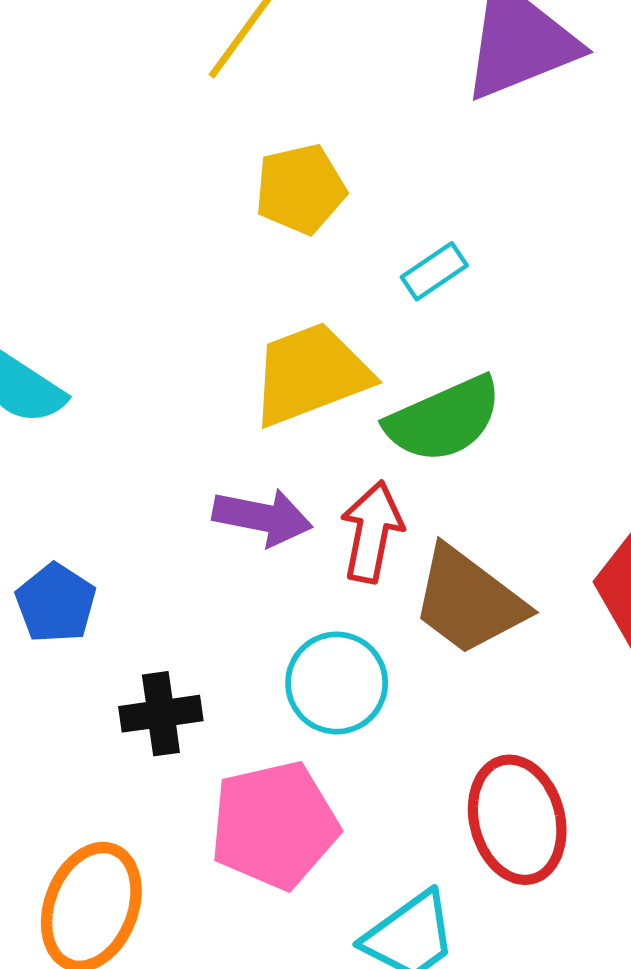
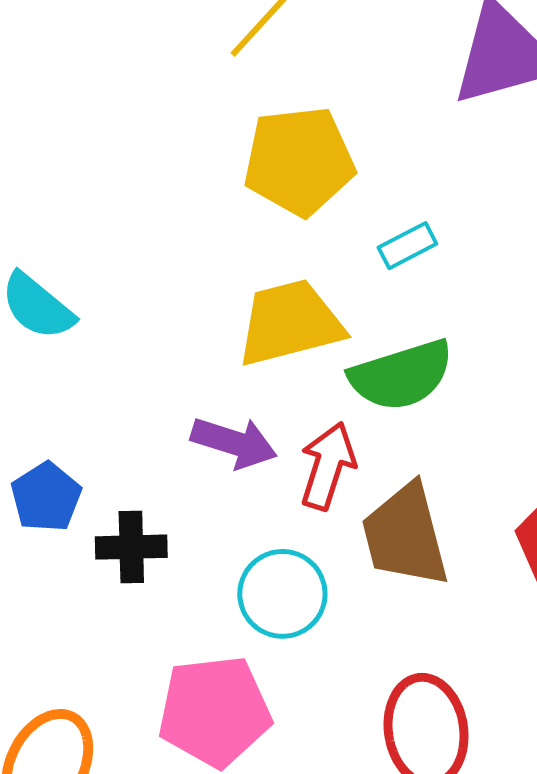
yellow pentagon: (300, 189) -> (299, 161), size x1.4
brown trapezoid: (469, 601) -> (405, 535), turned 32
black cross: (161, 714) -> (131, 547), moved

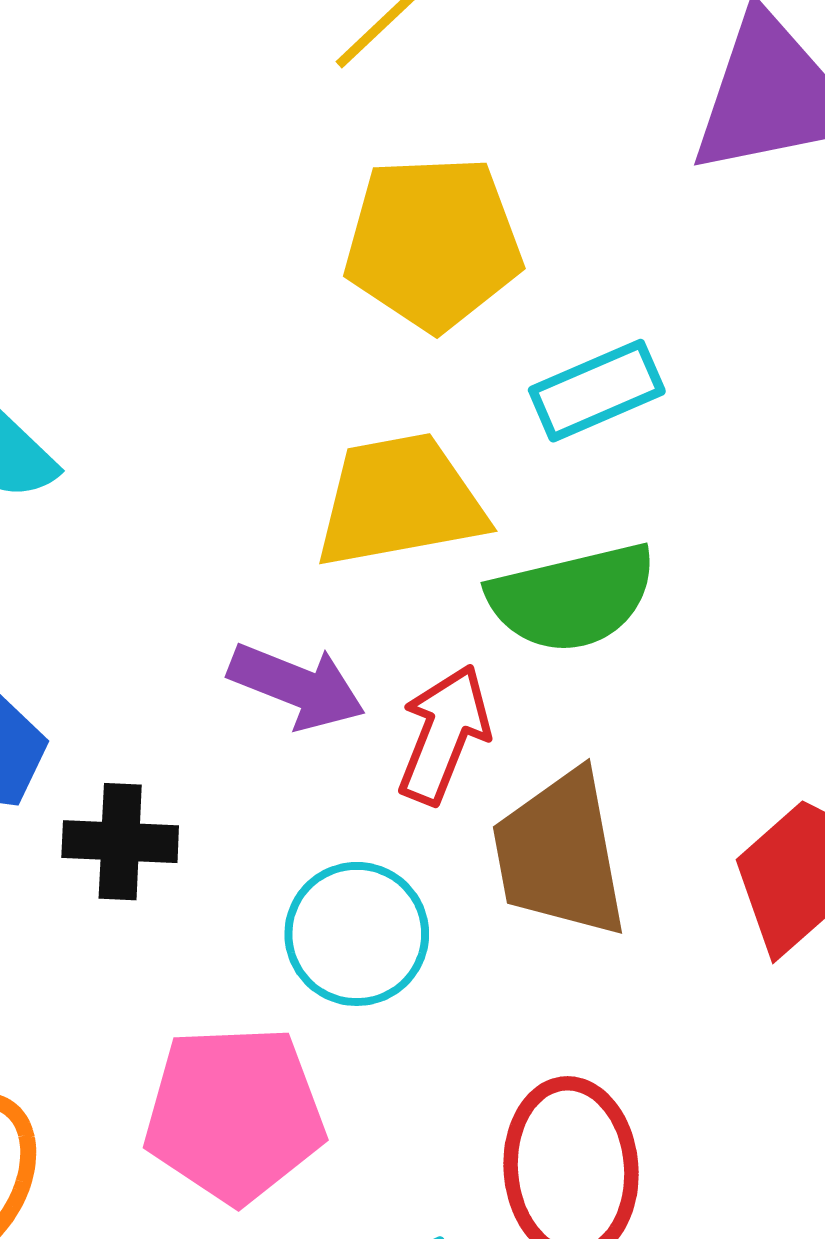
cyan rectangle: (407, 246) -> (597, 391), size x1.4

